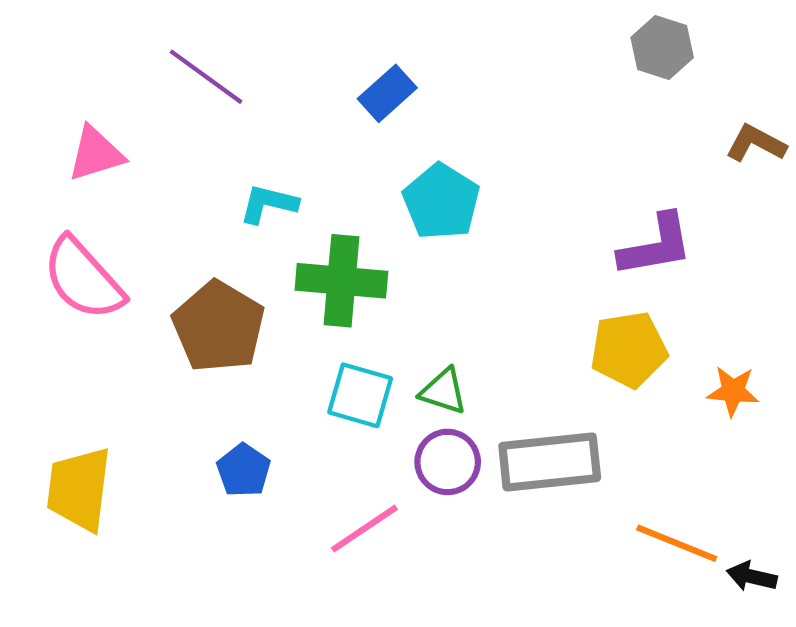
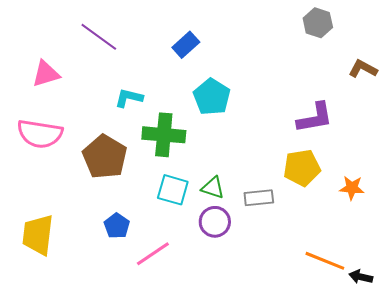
pink semicircle: (83, 279) -> (40, 134), turned -39
gray rectangle: (550, 462) -> (259, 198), moved, size x0.6
pink line: (364, 529) -> (153, 254), moved

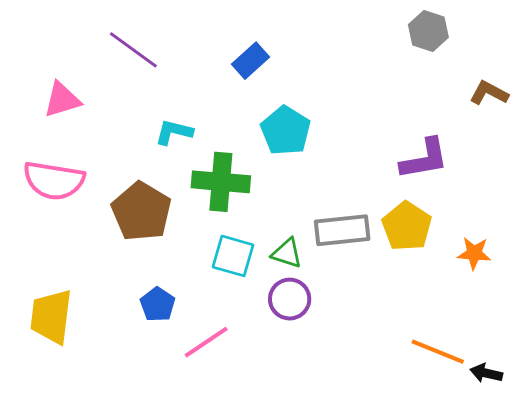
yellow pentagon: (302, 168) -> (407, 226), turned -30
gray rectangle: (259, 198) -> (342, 230), moved, size x1.4

